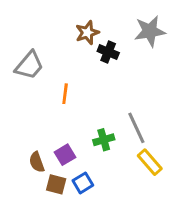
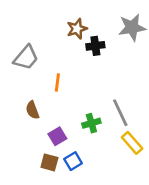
black cross: (108, 52) -> (95, 46), turned -30
brown semicircle: (37, 162) -> (32, 110), moved

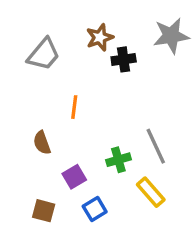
gray trapezoid: (26, 58) -> (44, 54), moved
yellow rectangle: (132, 143) -> (151, 192), moved
brown square: (49, 162) -> (44, 211), moved

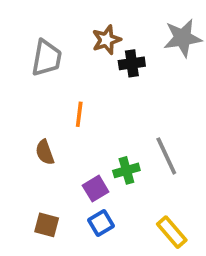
gray trapezoid: (44, 54) -> (47, 58), turned -30
purple square: (74, 177) -> (96, 189), moved
yellow rectangle: (151, 192) -> (172, 232), moved

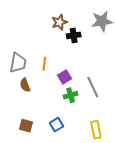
gray trapezoid: (47, 58) -> (18, 63), moved
purple square: (96, 189) -> (64, 77), moved
yellow rectangle: (172, 232) -> (96, 130), turned 30

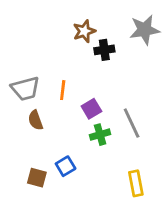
gray trapezoid: (18, 63) -> (25, 89), turned 65
blue square: (56, 125) -> (66, 166), moved

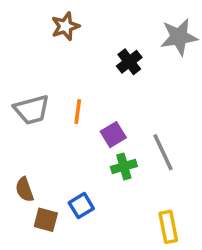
brown star: (84, 31) -> (65, 26), moved
black cross: (104, 50) -> (129, 62), turned -30
brown semicircle: (35, 120) -> (25, 190), moved

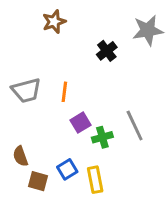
purple square: (113, 135) -> (80, 123), moved
yellow rectangle: (168, 227) -> (95, 180), moved

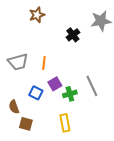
blue square: (67, 169) -> (36, 93), moved, turned -32

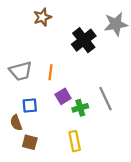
black cross: (73, 35) -> (84, 40), size x1.5
blue square: (36, 93) -> (30, 106), moved, turned -32

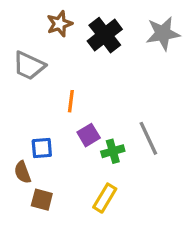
black cross: (84, 40) -> (105, 35), moved
gray trapezoid: (21, 71) -> (29, 66), moved, turned 40
yellow rectangle: (75, 141) -> (105, 198), turned 42

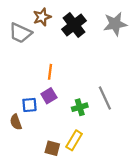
gray trapezoid: (29, 66) -> (20, 33), moved
purple square: (89, 135) -> (49, 96), moved
brown square: (42, 200) -> (52, 148), moved

